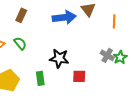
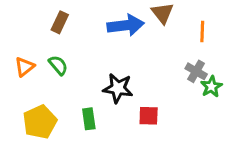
gray cross: (107, 55) -> (196, 71), moved

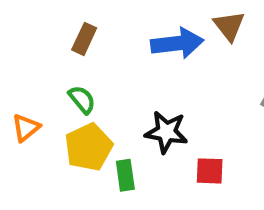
orange triangle: (25, 67) -> (26, 128), moved
yellow pentagon: (40, 122) -> (88, 147), moved

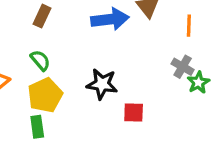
green rectangle: (125, 175) -> (37, 127), moved

